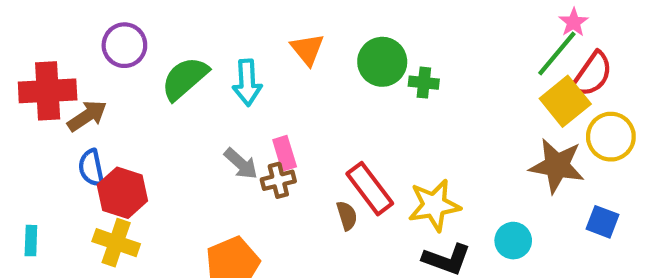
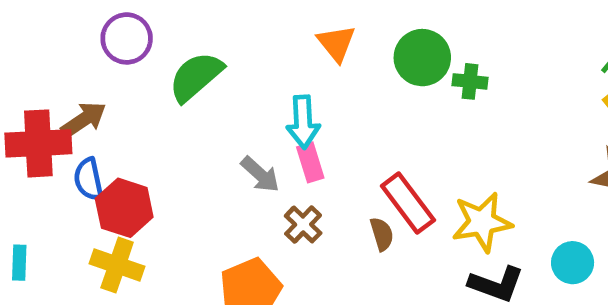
cyan arrow: (247, 83) -> (303, 122), moved
red cross: (48, 91) -> (38, 143), moved
brown cross: (278, 180) -> (303, 224), moved, turned -32

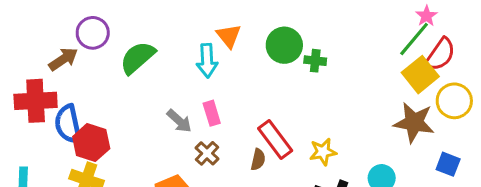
brown arrow: (84, 120) -> (63, 59), moved
cyan arrow: (303, 122) -> (207, 61), moved
blue semicircle: (88, 179) -> (68, 124), size x1.4
yellow star: (482, 222) -> (323, 152), size x0.7
brown semicircle: (382, 234) -> (258, 160), turned 30

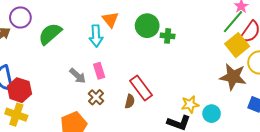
yellow star: (323, 152) -> (190, 104), moved

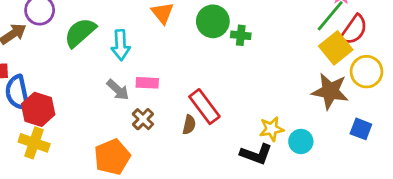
cyan arrow: (96, 36) -> (121, 45), moved
pink rectangle: (99, 71) -> (147, 83), turned -70

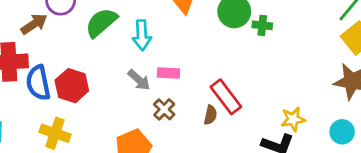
red hexagon: (38, 109) -> (72, 86), moved
cyan circle: (301, 141) -> (342, 132), moved

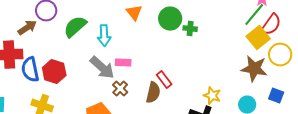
gray arrow: (139, 80) -> (102, 68), size x1.5
red rectangle: (226, 97) -> (164, 80), size x0.7
brown semicircle: (210, 115) -> (153, 93), size x1.5
yellow star: (293, 119) -> (212, 96), turned 30

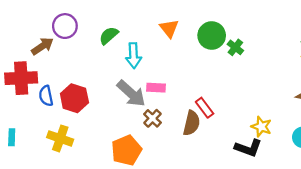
green semicircle: (75, 27) -> (109, 35), moved, size x0.7
green cross: (190, 29) -> (235, 47), turned 32
blue semicircle: (30, 70) -> (46, 96), size x0.7

